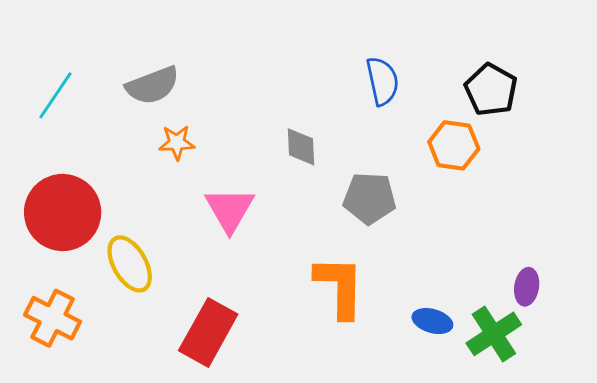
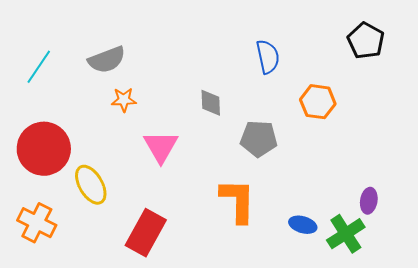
black pentagon: (491, 90) -> (366, 41), moved

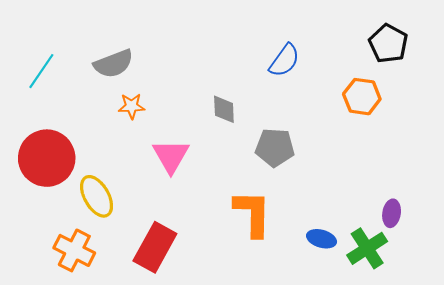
blue semicircle: (268, 57) -> (284, 60), turned 48
orange hexagon: (318, 102) -> (362, 97), moved
orange cross: (37, 223) -> (74, 250), moved

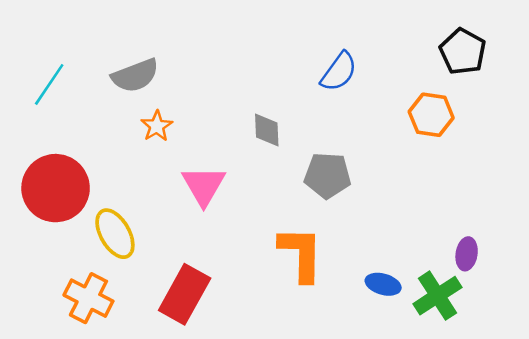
orange star: (132, 106) -> (157, 126), turned -30

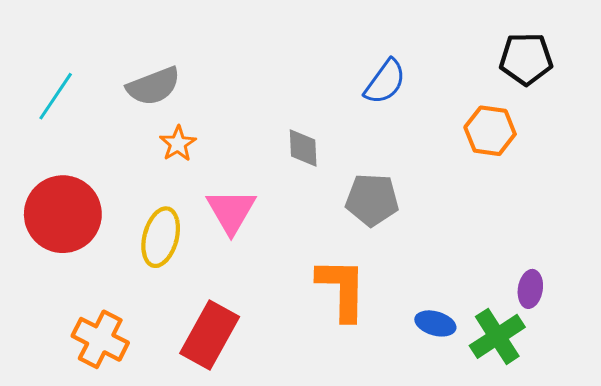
black pentagon: (463, 52) -> (526, 59), turned -30
yellow ellipse: (115, 234) -> (161, 237), moved, turned 45

